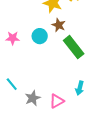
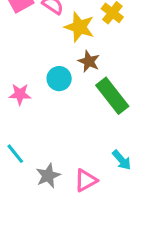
pink star: (13, 38) -> (20, 94), moved
cyan arrow: (80, 88) -> (122, 160), turned -56

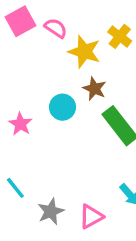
pink star: (20, 94) -> (20, 124), turned 30

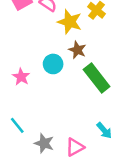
gray star: (51, 211) -> (44, 143), turned -30

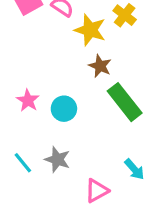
cyan circle: (53, 64) -> (64, 109), moved
gray star: (44, 143) -> (57, 159), moved

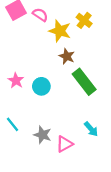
gray star: (57, 159) -> (43, 135), moved

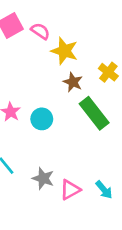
yellow cross: (84, 20) -> (108, 72), moved
cyan arrow: (91, 129) -> (104, 190), moved

